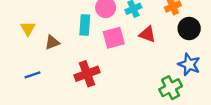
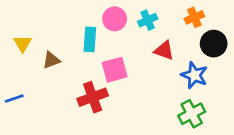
pink square: (114, 38) -> (115, 70), moved
blue star: (189, 64) -> (194, 75), moved
blue line: (32, 75) -> (14, 99), moved

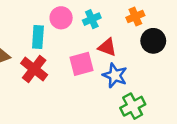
pink square: (115, 70) -> (82, 64), moved
blue star: (194, 75) -> (115, 75), moved
red cross: (93, 97) -> (34, 69), moved, turned -32

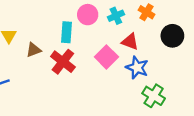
orange cross: (135, 16) -> (147, 12), moved, turned -35
pink square: (82, 64) -> (106, 57), turned -30
green cross: (133, 106) -> (154, 96), turned -30

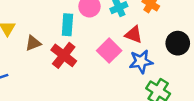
black circle: (172, 36) -> (178, 43), moved
blue star: (137, 68) -> (141, 62), turned -30

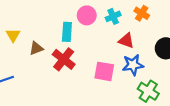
pink square: (109, 50) -> (104, 71), moved, turned -35

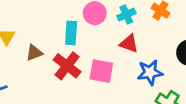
red triangle: (126, 41) -> (129, 43), moved
pink square: (104, 71) -> (101, 71), moved

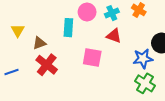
red cross: (67, 66) -> (47, 65), moved
blue star: (150, 72) -> (143, 59), moved

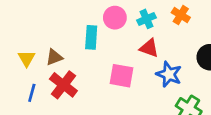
yellow triangle: (18, 31) -> (27, 59), moved
blue star: (143, 59) -> (169, 74), moved, turned 30
blue line: (11, 72) -> (32, 93), moved, turned -56

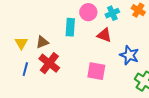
red triangle: (149, 48) -> (104, 35), moved
pink square: (121, 76) -> (96, 71), moved

